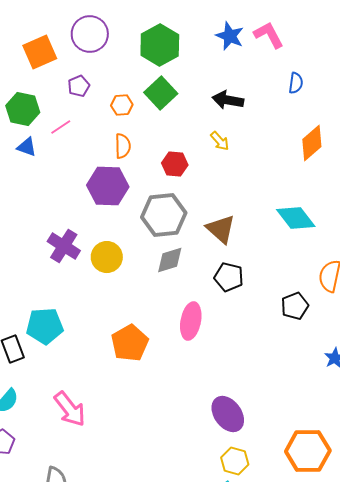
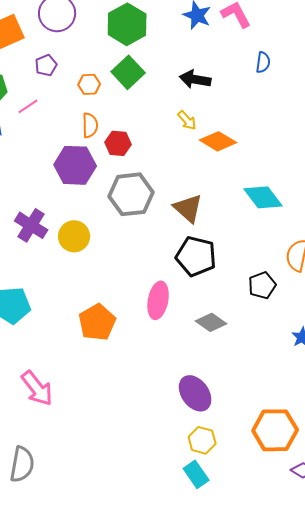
orange diamond: (312, 143) -> (218, 141), moved, turned 72
red hexagon: (175, 164) -> (118, 143), moved
gray diamond: (170, 260) -> (211, 322), moved, turned 52
black pentagon: (229, 277) -> (196, 256), size x1.4

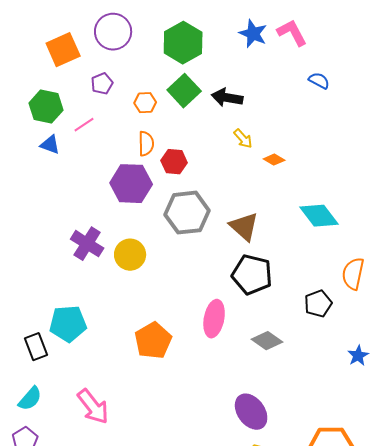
blue semicircle: (263, 62) -> (319, 81), turned -70
black arrow: (195, 79) -> (227, 98), moved
orange diamond: (218, 141) -> (274, 160), size x0.6

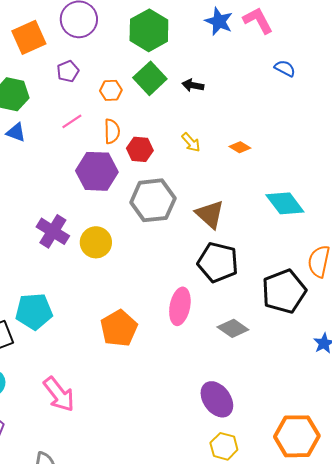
black arrow: (227, 98) -> (193, 85), size x0.7
pink line: (84, 125) -> (72, 121), moved
yellow arrow: (243, 139) -> (191, 142), moved
black pentagon: (318, 304) -> (284, 291), size x1.6

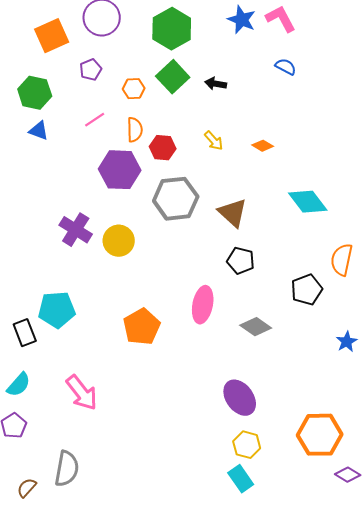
blue semicircle: (285, 68) -> (286, 67), moved
black pentagon: (218, 262) -> (241, 261), size x0.7
black pentagon: (284, 291) -> (307, 290), size x0.7

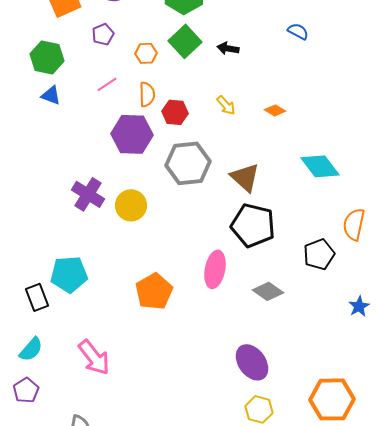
black pentagon: (241, 261) -> (253, 225), size x1.6

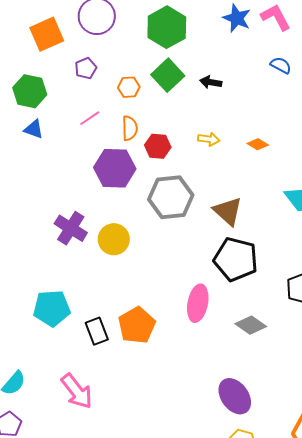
yellow arrow: (226, 105) -> (209, 139), turned -40
black rectangle: (37, 297) -> (97, 331), moved

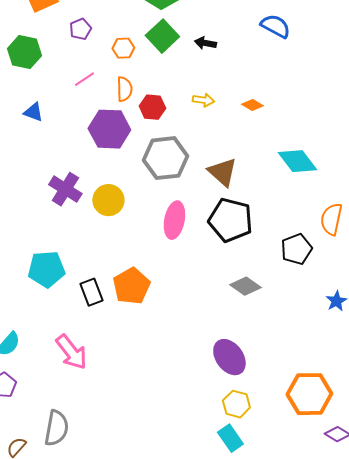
blue semicircle: (281, 65) -> (275, 26), size x1.4
blue triangle: (34, 129) -> (33, 112), moved
pink ellipse: (198, 303) -> (174, 220), moved

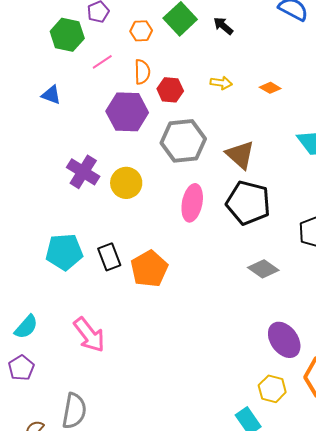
black arrow: (205, 43) -> (223, 26), turned 30
green hexagon: (24, 52) -> (67, 35), moved
black rectangle: (91, 292) -> (109, 257), moved
purple ellipse: (229, 357) -> (284, 340), moved
yellow hexagon: (236, 404) -> (272, 389), moved

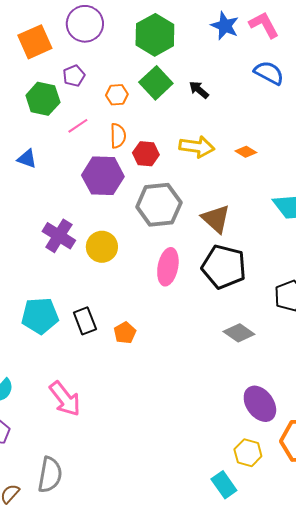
yellow arrow: (221, 83) -> (197, 147), size x1.6
orange pentagon: (149, 269) -> (125, 333), size x0.6

